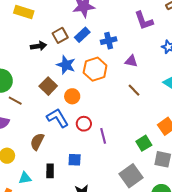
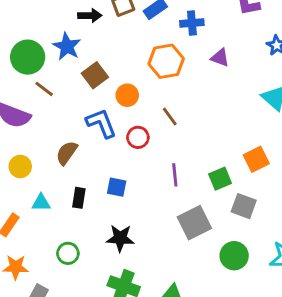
blue star: (66, 65) -> (67, 46), moved
brown line: (134, 90) -> (170, 117), moved
purple line: (103, 136) -> (175, 175), moved

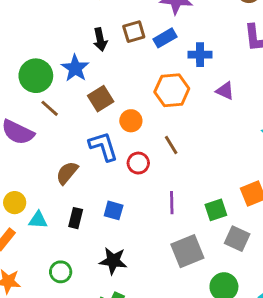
black arrow: (90, 16) -> (100, 40), turned 75
yellow circle: (20, 166) -> (15, 203), moved

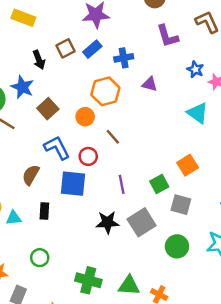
orange circle: (131, 121) -> (85, 117), moved
blue square: (114, 210) -> (73, 184), moved, size x1.6
black star: (113, 261) -> (108, 222), moved

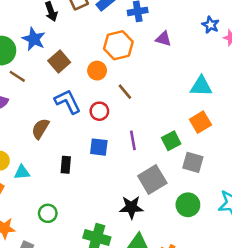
cyan triangle: (198, 113) -> (201, 86), moved, turned -35
blue square: (73, 184) -> (99, 147), moved, size x0.7
black rectangle: (44, 211) -> (66, 165), moved
black star: (108, 222) -> (131, 207), moved

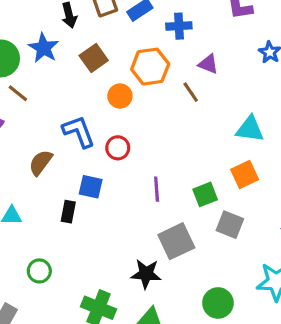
brown square: (59, 62) -> (94, 58), moved
brown line: (125, 92) -> (191, 92), moved
blue square: (99, 147) -> (91, 187), moved
green circle: (188, 205) -> (218, 303), moved

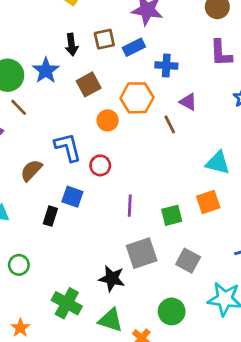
gray square: (230, 225) -> (188, 261), moved

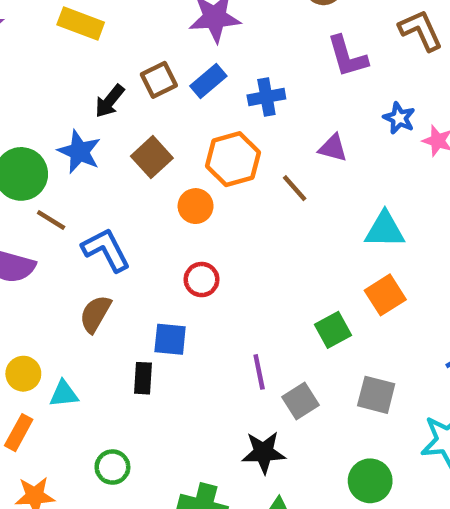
black arrow: (72, 45) -> (110, 101), turned 60
purple triangle: (188, 102) -> (333, 148), moved
blue L-shape: (68, 147) -> (106, 250), moved
purple line: (130, 206) -> (259, 372), moved
gray square: (142, 253) -> (301, 401), size x0.7

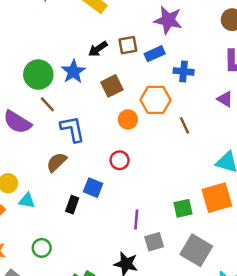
purple triangle: (333, 148) -> (225, 99), moved
orange square: (385, 295) -> (217, 198), size x1.4
gray square: (376, 395) -> (196, 250), size x1.4

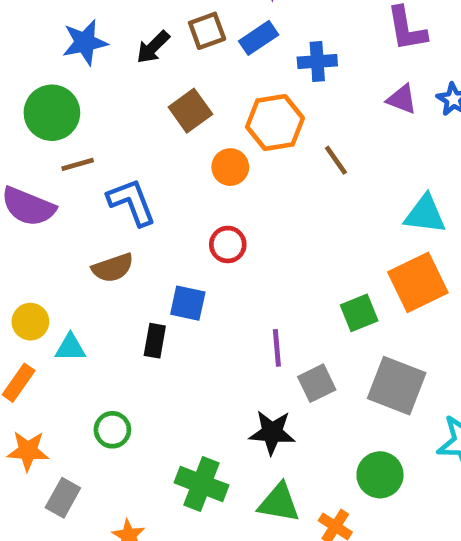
blue star: (73, 72) -> (85, 42), moved, turned 30
brown line: (47, 104) -> (78, 164), turned -54
brown semicircle: (56, 162) -> (113, 268), turned -145

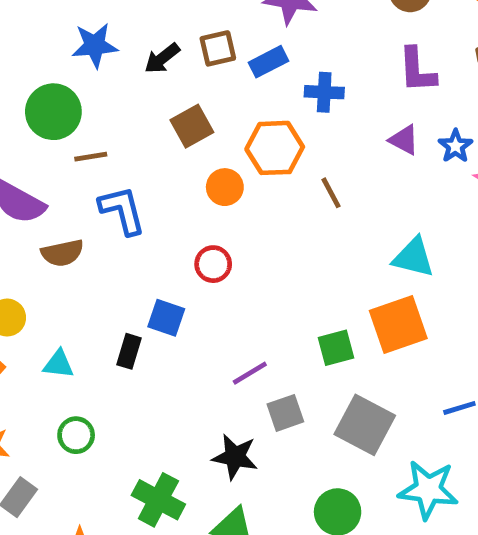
brown line: (78, 164) -> (91, 157), moved
brown semicircle: (113, 268) -> (62, 253), moved
cyan triangle: (70, 348) -> (58, 364), moved
purple line: (277, 348) -> (250, 373), turned 57

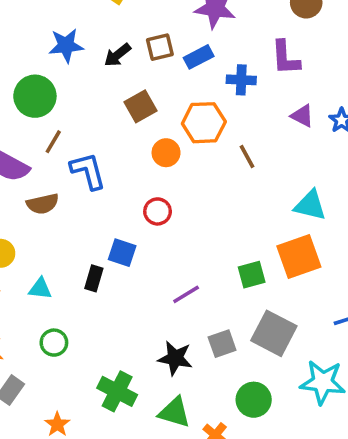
purple L-shape: (417, 70) -> (285, 58), moved
brown line: (91, 157) -> (53, 142), moved, turned -50
gray square: (285, 413) -> (222, 344), moved

